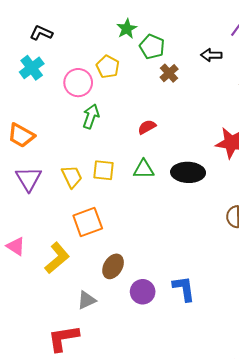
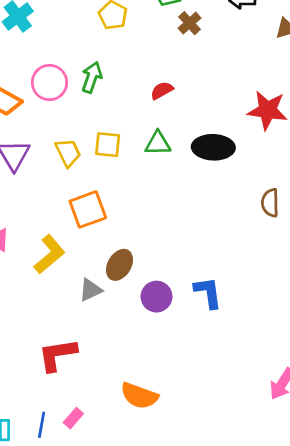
pink circle: (78, 83) -> (49, 83), moved
gray triangle: (87, 300) -> (90, 290), moved

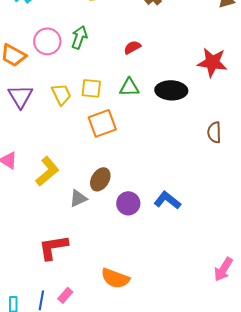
orange square: (88, 209) -> (102, 123), moved
blue L-shape: (208, 293) -> (167, 200), turned -44

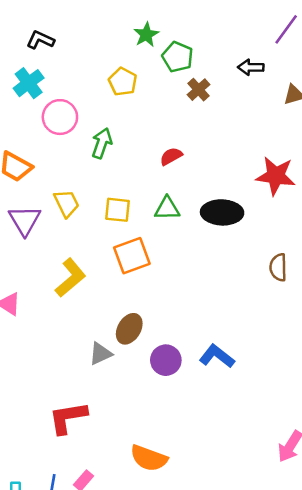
pink circle: (47, 41) -> (60, 117), moved
yellow trapezoid: (61, 94) -> (66, 203), moved
yellow L-shape: (47, 171) -> (70, 278), moved

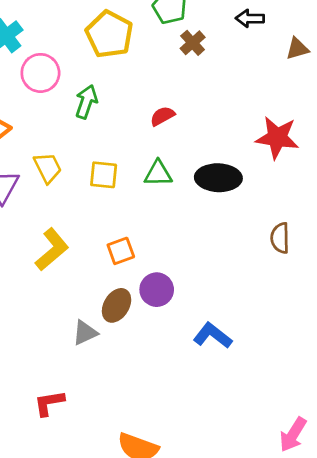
yellow pentagon: (123, 82) -> (109, 34), size x1.5
orange square: (132, 256) -> (121, 251), moved, size x0.7
purple circle: (166, 360) -> (157, 290), moved
red L-shape: (68, 418) -> (49, 403), size x0.7

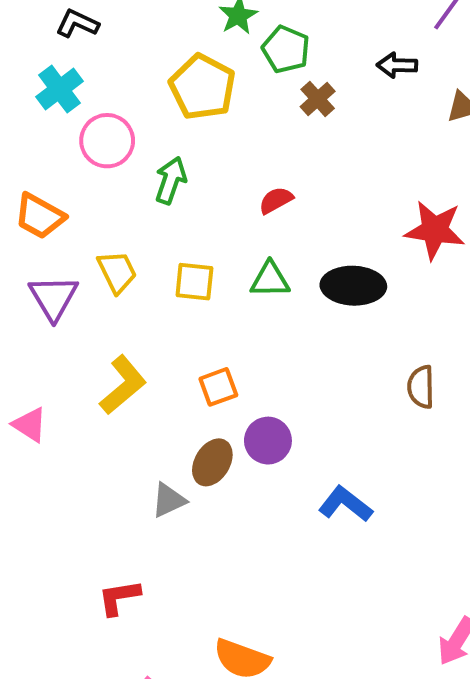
brown semicircle: (280, 238) -> (421, 387), moved

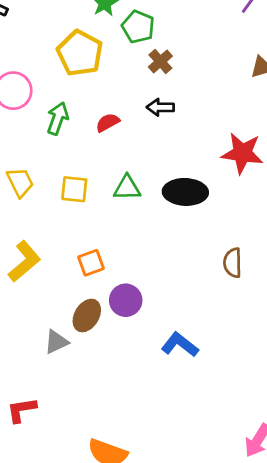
black arrow: (397, 65) -> (160, 107), moved
red semicircle: (276, 200) -> (108, 123), moved

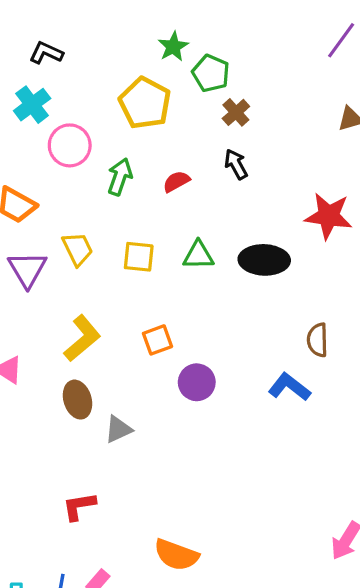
black arrow: (160, 107) -> (236, 164), turned 60
brown ellipse: (87, 316) -> (78, 400), moved, turned -48
blue L-shape: (180, 345) -> (289, 387), moved

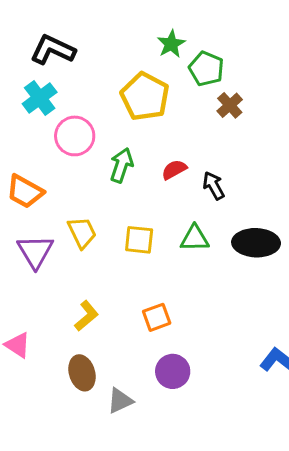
black L-shape: (46, 53) -> (53, 50), size x1.4
black arrow: (236, 164) -> (214, 186), moved
yellow L-shape: (82, 338) -> (86, 316), size x0.7
purple circle: (197, 382) -> (173, 371), moved

